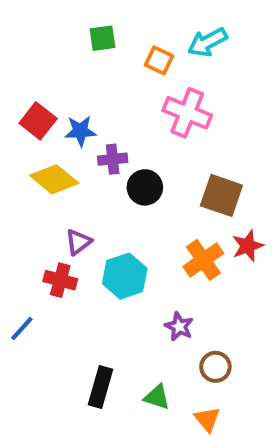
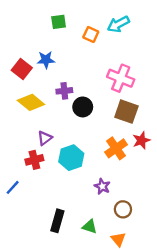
pink cross: (187, 113) -> (121, 78), moved
blue star: (80, 131) -> (46, 60), moved
red cross: (60, 280) -> (34, 160), turned -30

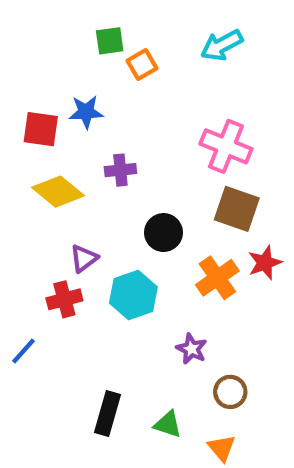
orange square: (91, 35) -> (142, 65), moved, turned 35
red square: (22, 69) -> (41, 129), turned -30
black circle: (83, 107) -> (163, 233), moved

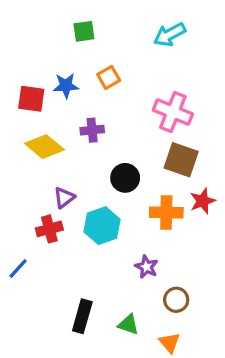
orange square: (142, 65) -> (109, 77), moved
orange cross: (217, 278) -> (166, 212), turned 36

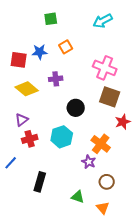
purple triangle: (64, 198) -> (22, 120), moved
orange cross: (166, 212) -> (101, 144), moved, turned 36
black rectangle: (82, 316) -> (40, 182), moved

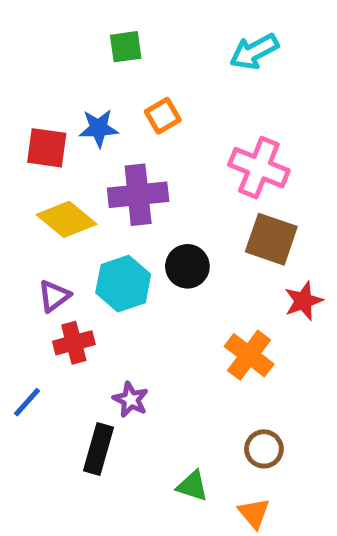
purple cross: (56, 79) -> (138, 195), size x1.6
cyan hexagon: (62, 137) -> (123, 284), moved
purple star: (89, 162) -> (131, 400), moved

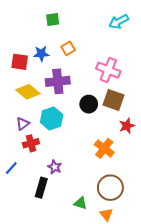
cyan arrow: (254, 52) -> (119, 22), moved
black circle: (187, 266) -> (89, 104), moved
brown circle: (264, 449) -> (110, 188), size x1.6

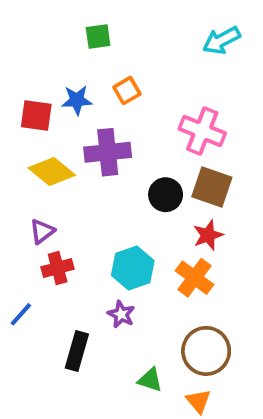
cyan hexagon: (52, 119) -> (133, 268), moved
red star: (127, 126) -> (208, 235), moved
purple star: (55, 167) -> (121, 314), moved

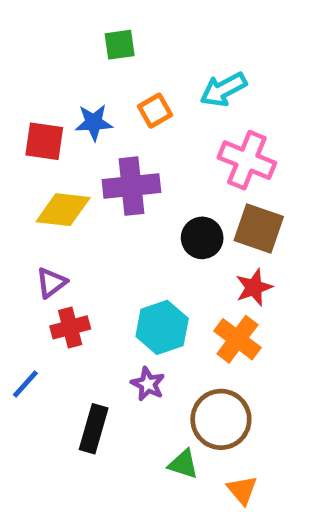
cyan arrow: (222, 40) -> (223, 89), moved
yellow diamond: (52, 172) -> (63, 210), turned -33
brown circle: (206, 351) -> (221, 419), moved

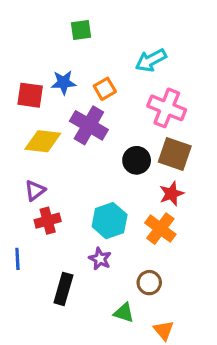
orange square: (155, 111) -> (105, 89), moved
purple cross: (131, 186) -> (89, 125), turned 36
blue line: (25, 384) -> (17, 259), turned -45
brown circle: (221, 419) -> (149, 283), size x0.6

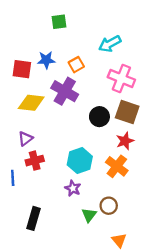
blue line: (17, 259) -> (13, 178), moved
black rectangle: (63, 289) -> (34, 218), moved
green triangle: (124, 313) -> (89, 215), moved, turned 49

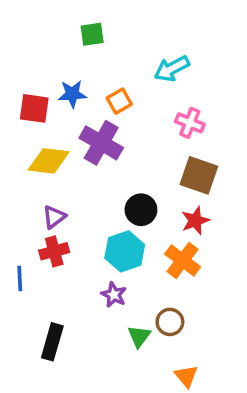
pink cross: (121, 78) -> (190, 123), size x0.7
black circle: (99, 117) -> (141, 210), moved
purple triangle: (25, 139) -> (54, 217), moved

